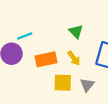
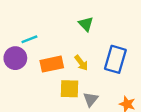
green triangle: (76, 31) -> (86, 24), moved
gray triangle: (87, 85) -> (91, 99), moved

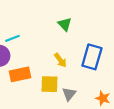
orange rectangle: (52, 64) -> (20, 74), moved

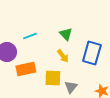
green triangle: (65, 24) -> (66, 34), moved
cyan line: (12, 38) -> (30, 36), moved

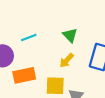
yellow arrow: (63, 56) -> (67, 60), turned 80

